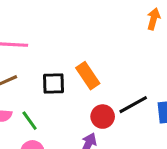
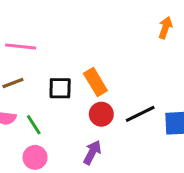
red circle: (103, 117) -> (101, 114), moved

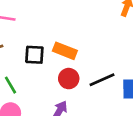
orange rectangle: (95, 82) -> (65, 51), turned -40

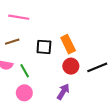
orange rectangle: (65, 51) -> (68, 44), turned 42

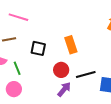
orange rectangle: (68, 44) -> (71, 45), moved
purple arrow: (63, 92) -> (64, 89), moved

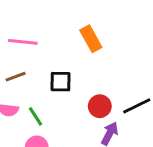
orange rectangle: (71, 45) -> (91, 39), moved

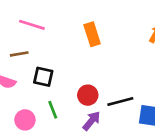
black square: (61, 82) -> (43, 77), moved
green line: (35, 116) -> (53, 110), moved

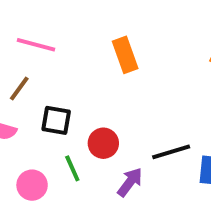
brown line: (19, 54) -> (19, 88), turned -42
red circle: (88, 95) -> (103, 143), moved

